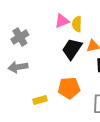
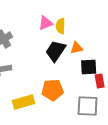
yellow rectangle: (40, 100) -> (24, 102), size x1.5

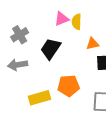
black trapezoid: (56, 51) -> (51, 49), moved

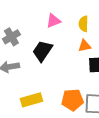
yellow semicircle: (77, 22) -> (83, 24), moved
orange pentagon: (69, 86) -> (72, 100), moved

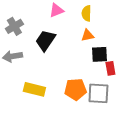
yellow rectangle: (31, 100) -> (34, 89), turned 30

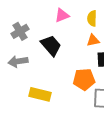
black trapezoid: (45, 40) -> (51, 45), turned 105
orange pentagon: (75, 89) -> (84, 79), moved

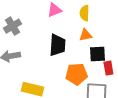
black trapezoid: (51, 45) -> (57, 45), moved, turned 45

